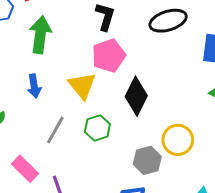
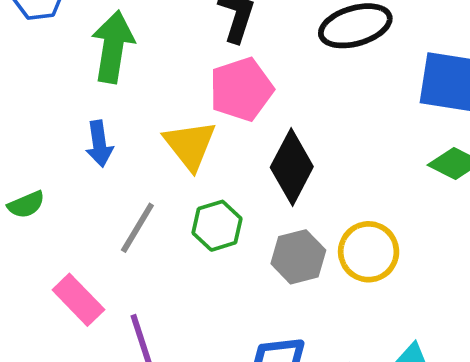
gray hexagon: (147, 160) -> (298, 257), moved

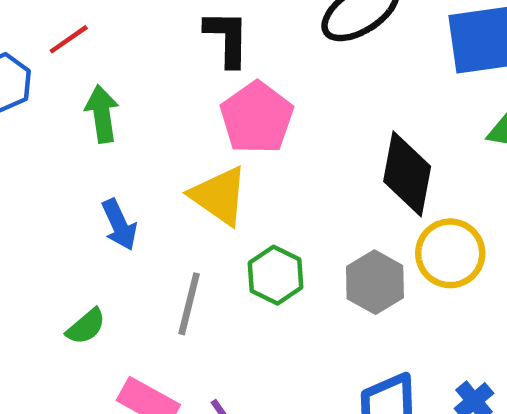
green arrow: (113, 47) -> (102, 114), size x0.7
black diamond: (292, 167) -> (407, 174), moved
green semicircle: (26, 205) -> (86, 326), moved

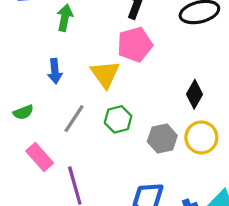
black diamond: (407, 174) -> (194, 94), size x0.7

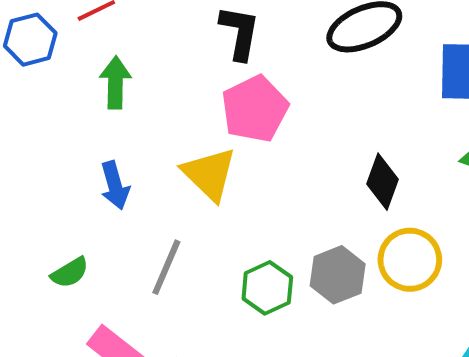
green hexagon: (118, 119) -> (267, 288), moved

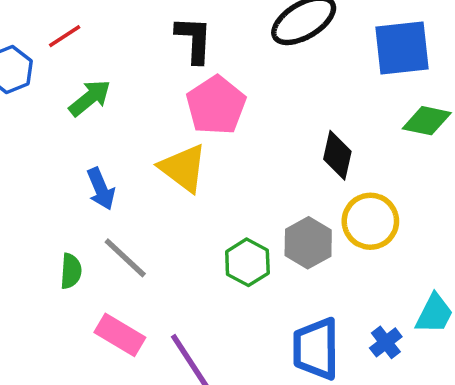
green arrow: (115, 83) -> (90, 98), turned 57
gray line: (166, 267) -> (125, 258), moved, turned -63
green semicircle: (70, 273) -> (71, 271), turned -48

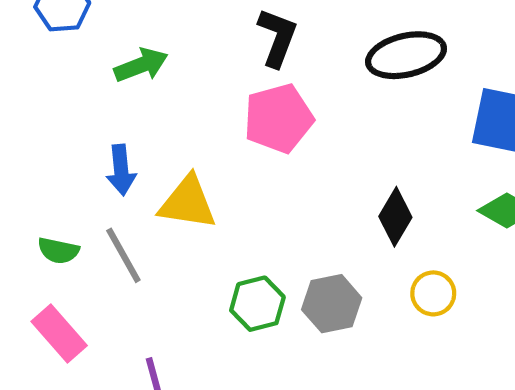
yellow triangle: (183, 168) -> (188, 203), moved, turned -46
yellow circle: (370, 221) -> (433, 293), moved, size x0.7
green semicircle: (71, 271) -> (58, 251), turned 80
pink rectangle: (120, 335) -> (59, 333), moved

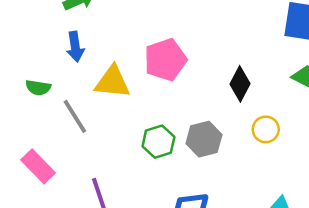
pink pentagon: (278, 118) -> (165, 60), moved
blue arrow: (121, 170) -> (75, 47), moved
green semicircle: (58, 251) -> (38, 88), moved

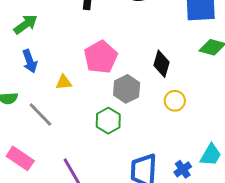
yellow triangle: (112, 82) -> (64, 82), size x0.6
yellow circle: (266, 129) -> (175, 101), moved
gray hexagon: (204, 139) -> (127, 89), moved

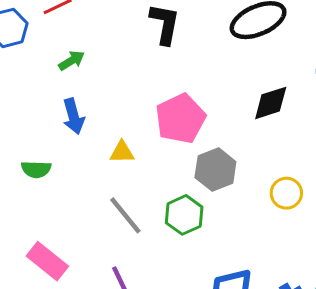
green arrow: (26, 24) -> (72, 61), size x0.7
black diamond: (161, 64) -> (271, 103), moved, turned 52
gray line: (40, 115) -> (125, 215), moved

